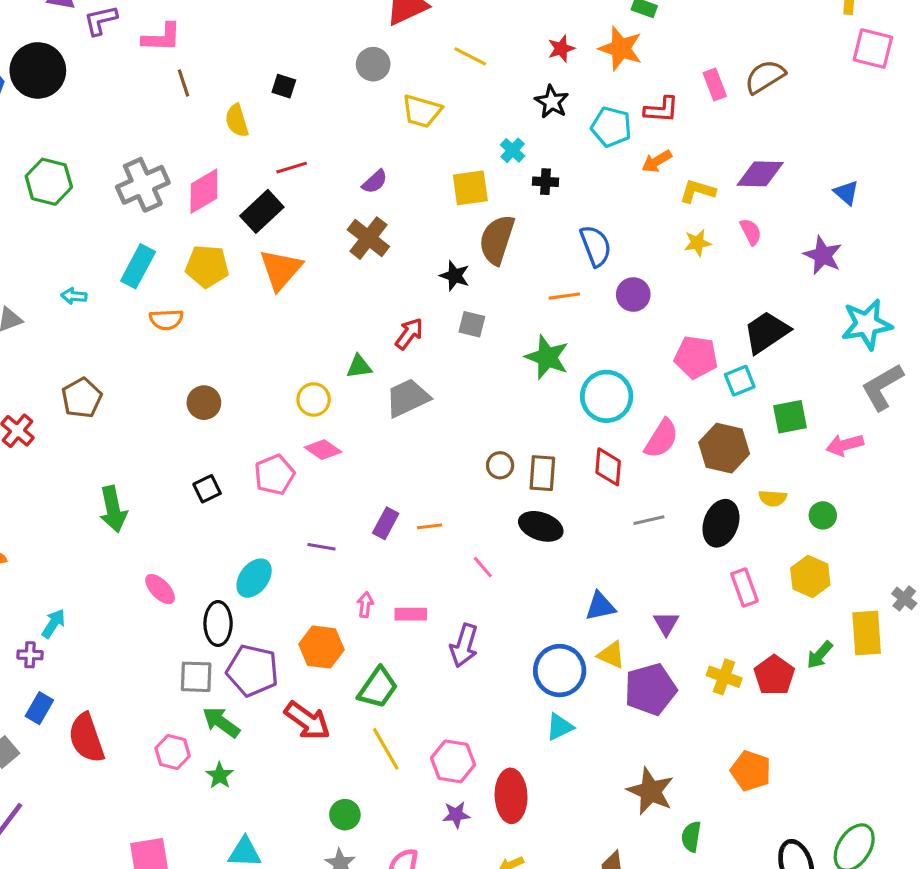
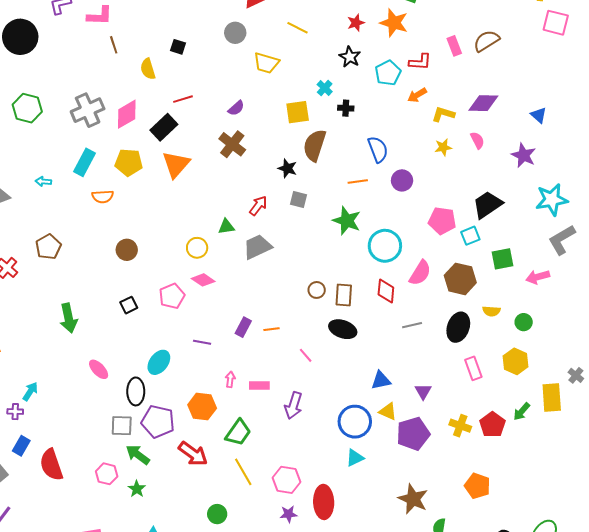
cyan pentagon: (611, 127) -> (388, 73), turned 30

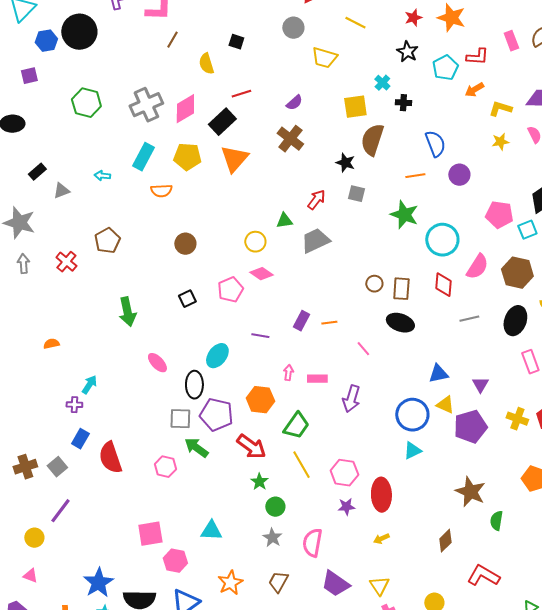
brown line: (114, 45) -> (172, 40), turned 48
green star: (137, 489) -> (259, 482), moved

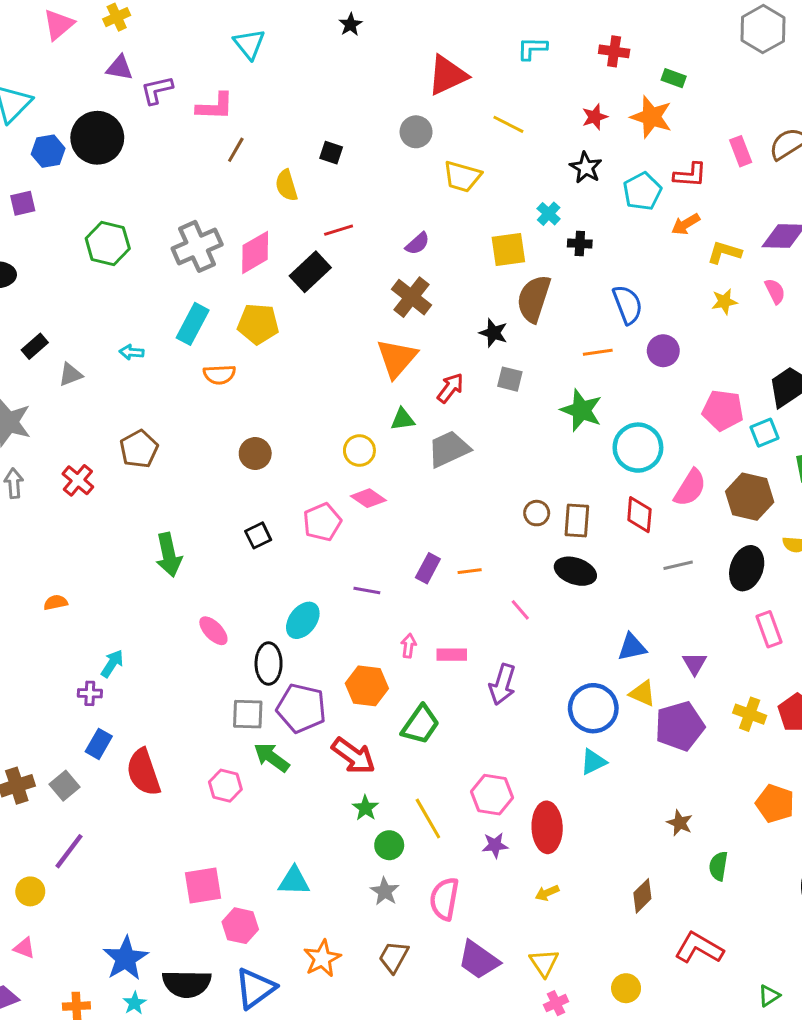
orange triangle: (234, 159) -> (397, 358), moved
yellow line: (301, 465) -> (428, 818), moved
brown star: (470, 492) -> (680, 823), size x0.6

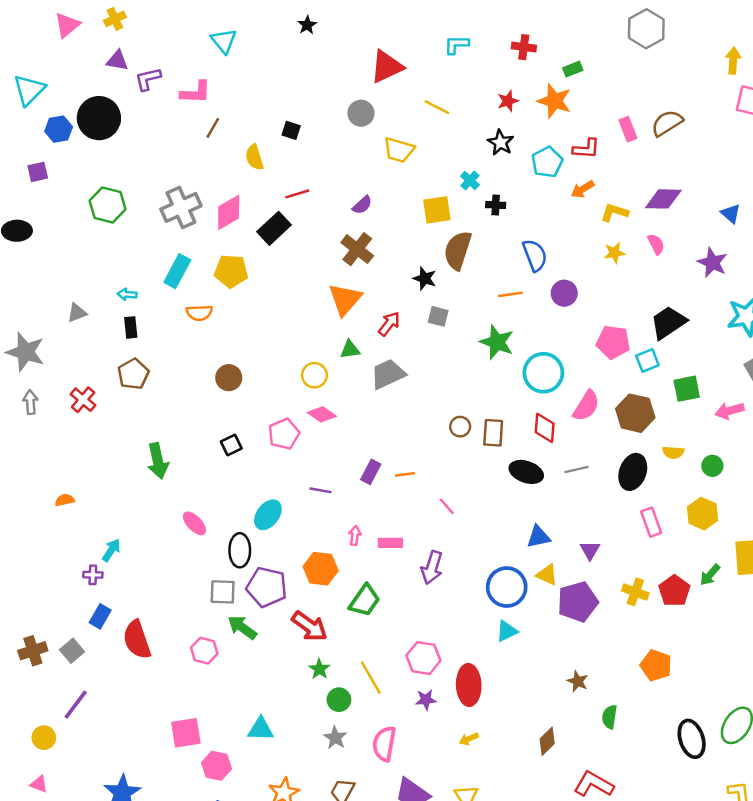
green rectangle: (674, 78) -> (573, 69), turned -42
black rectangle: (35, 346) -> (131, 327), moved, turned -55
black ellipse: (575, 571) -> (526, 472), moved

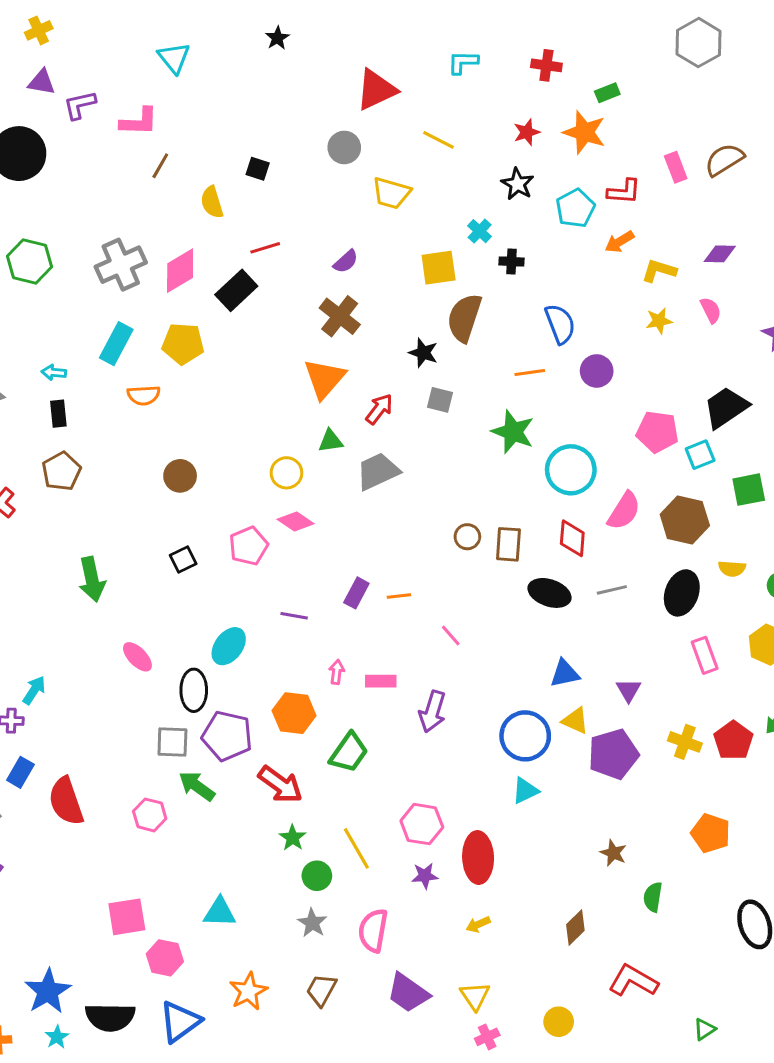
purple diamond: (663, 199) -> (720, 254), size x0.7

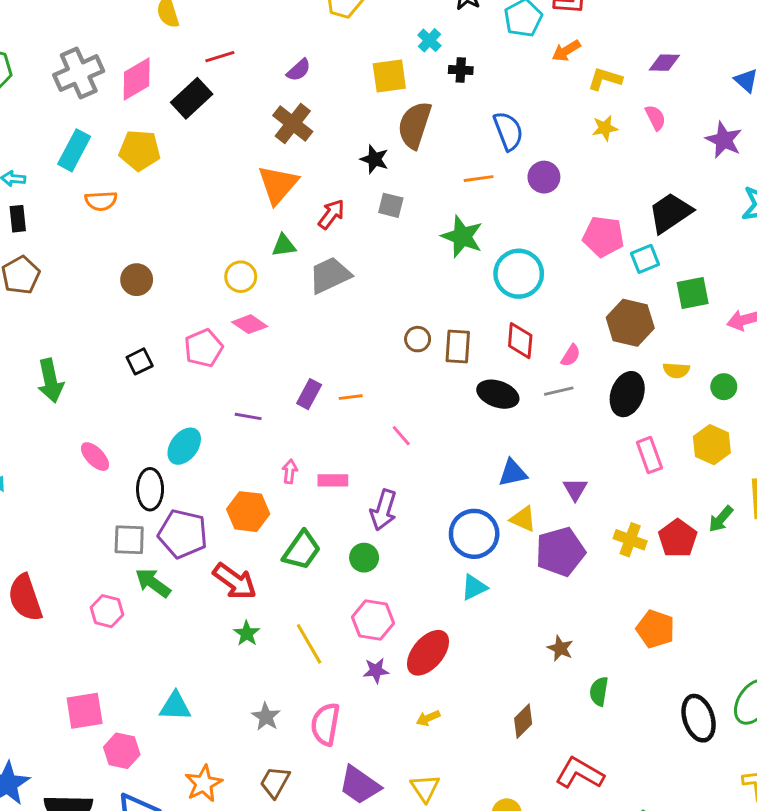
pink semicircle: (624, 511) -> (571, 355), moved, size x0.6
red ellipse: (478, 858) -> (428, 653), turned 42
green circle: (317, 876) -> (364, 558), moved

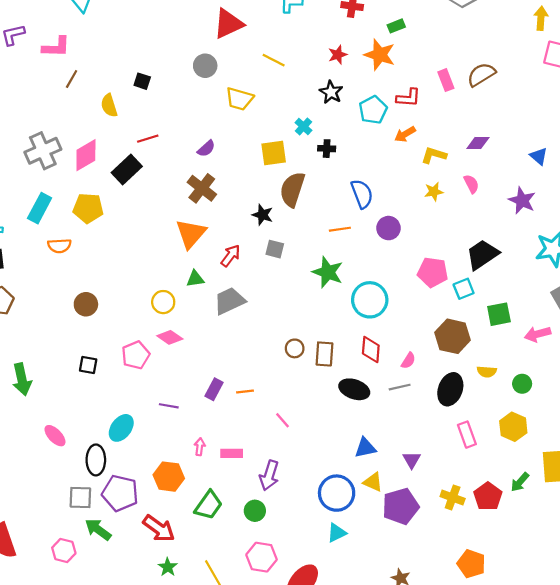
black square: (140, 361) -> (88, 365), turned 36

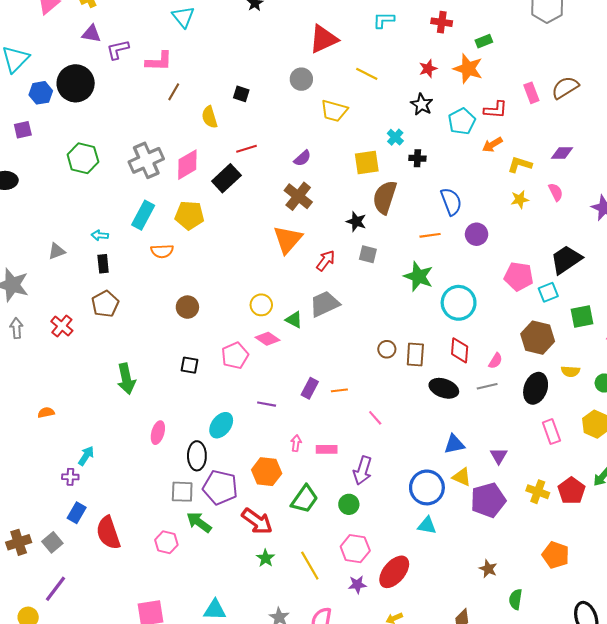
green triangle: (195, 279) -> (294, 320), moved, turned 36
pink ellipse: (55, 436) -> (158, 433), turned 60
cyan triangle: (337, 533) -> (427, 525), turned 36

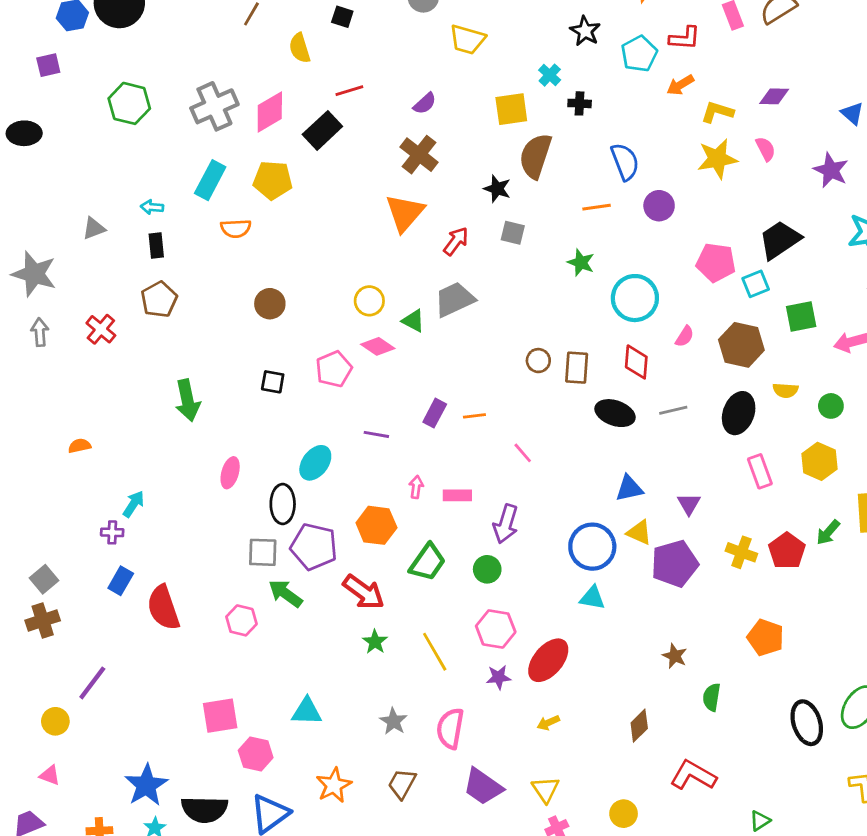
yellow star: (520, 199) -> (717, 159), size x1.6
green star: (418, 276) -> (581, 263), size x0.7
pink semicircle: (496, 361) -> (685, 336), moved
gray square: (52, 542) -> (44, 579), moved

